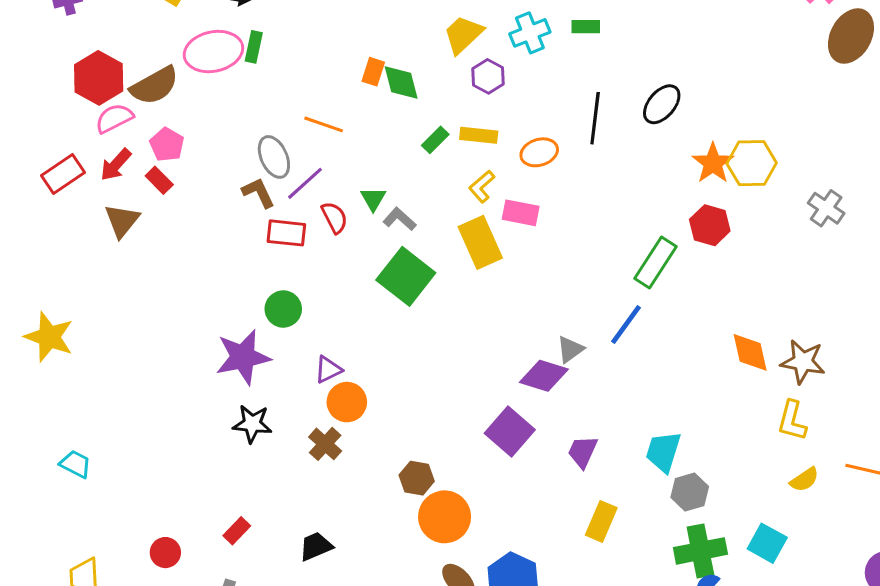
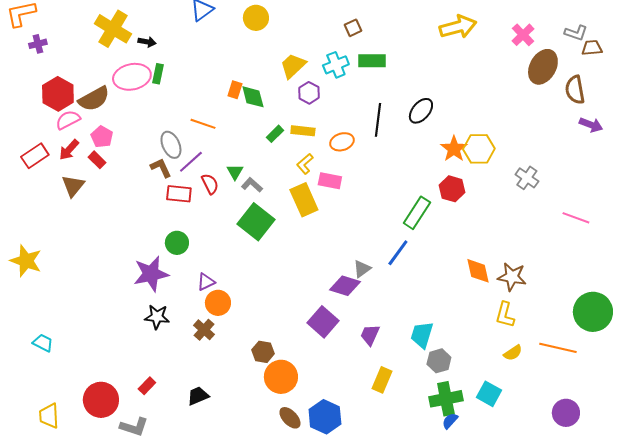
green rectangle: (586, 27) -> (372, 61), size x1.5
red circle: (165, 553) -> (101, 400), size x1.8

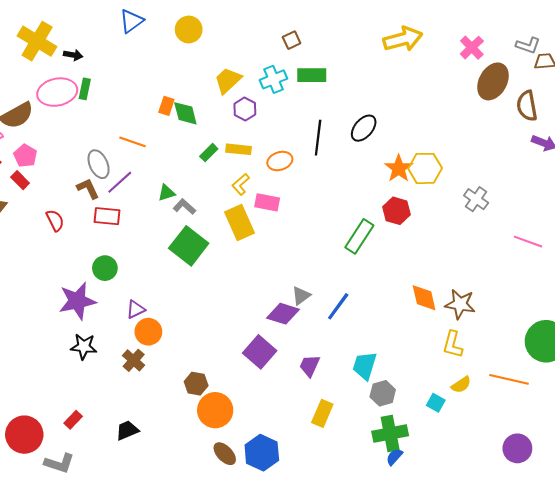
green triangle: (235, 172) -> (166, 193), turned 42
red semicircle: (210, 184) -> (55, 220), moved
blue line: (398, 253) -> (338, 306), moved
cyan square: (489, 394) -> (436, 403), moved, size x0.7

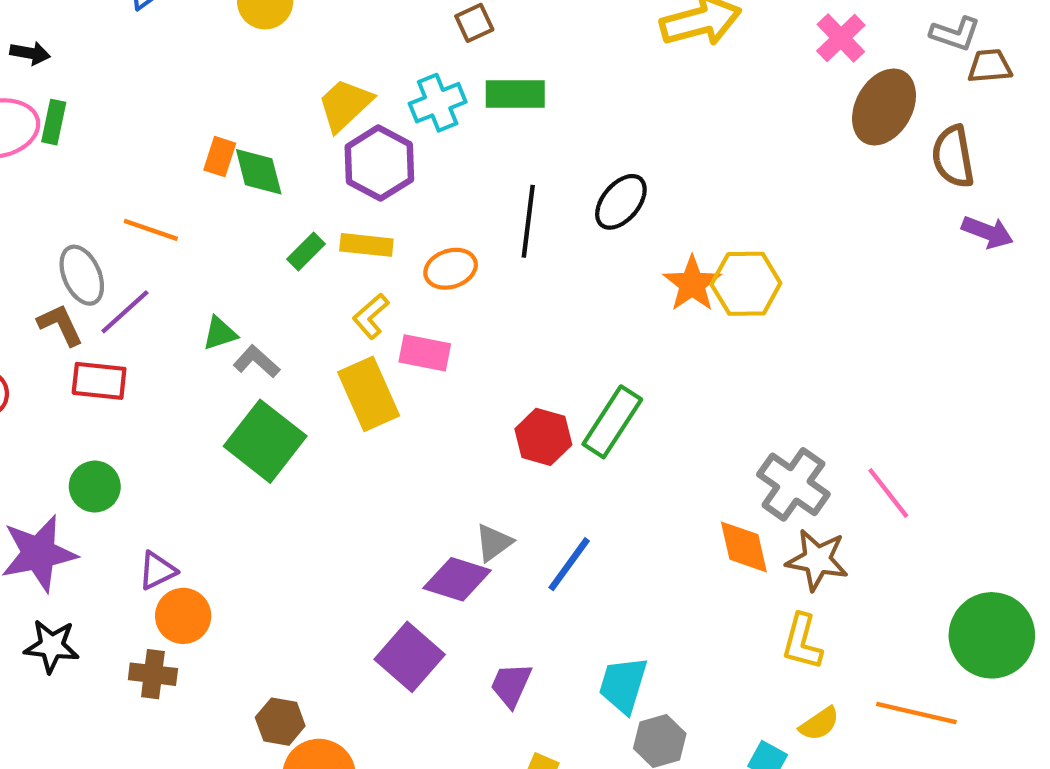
purple hexagon: (245, 109) -> (379, 163), size x1.5
gray cross: (476, 199) -> (793, 484), moved, size x1.4
red hexagon: (397, 211) -> (543, 437), moved
pink line: (528, 242) -> (888, 493), moved, turned 32
brown cross: (134, 360) -> (153, 674), turned -35

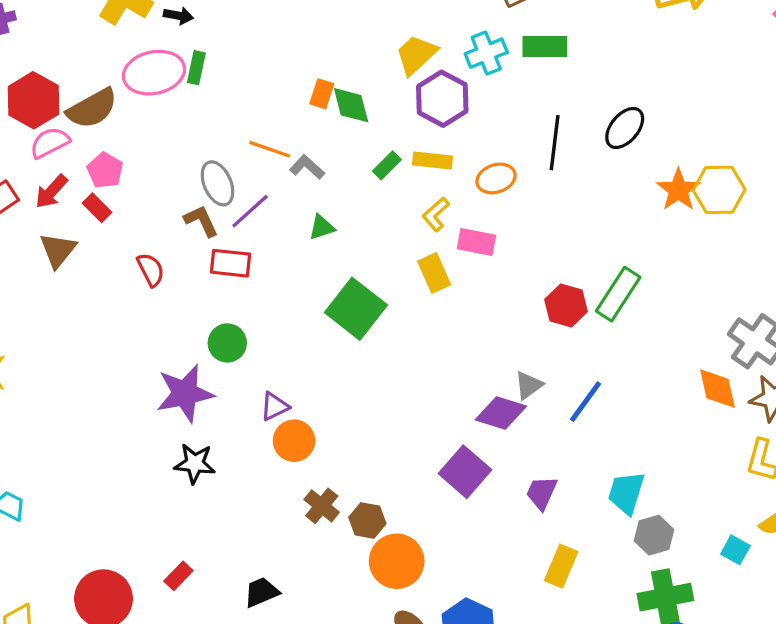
gray L-shape: (256, 361) -> (307, 167), moved
yellow rectangle: (369, 394) -> (434, 273), size x0.7
brown cross: (153, 674) -> (322, 506), moved, turned 32

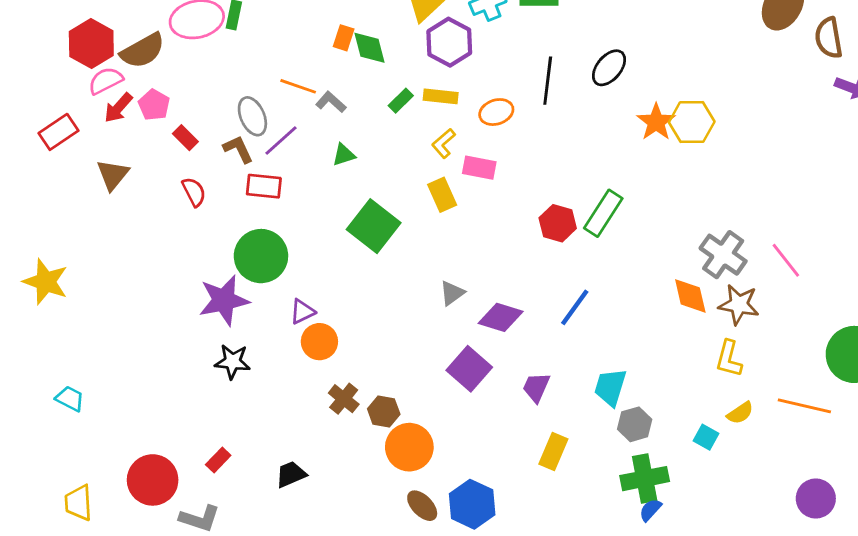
red arrow: (51, 192) -> (118, 108), moved
red rectangle: (97, 208) -> (185, 138), moved
green circle: (227, 343) -> (261, 256), size x1.6
gray triangle: (529, 385) -> (452, 293), moved

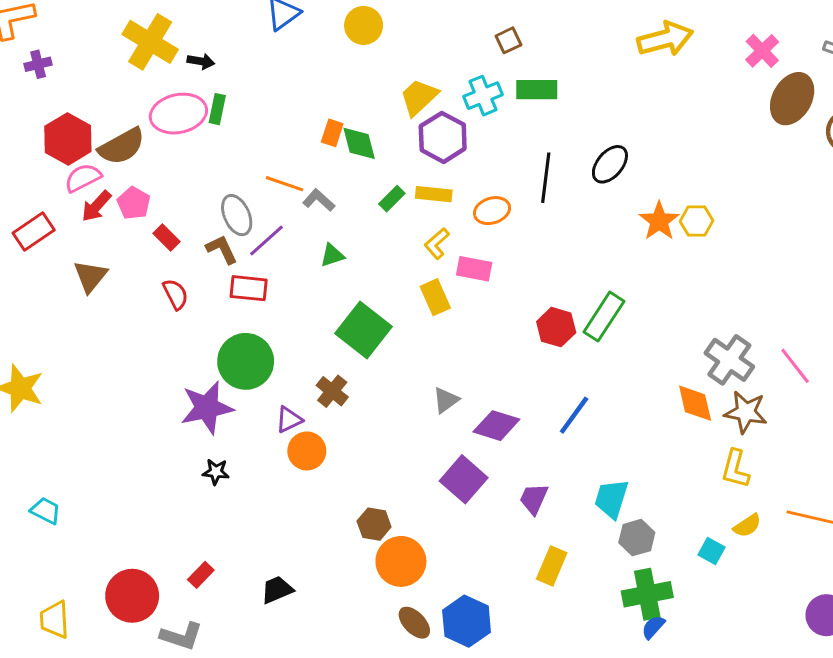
yellow hexagon: (692, 122) -> (697, 221), size x0.7
black star: (232, 362) -> (216, 472), size x0.7
brown cross: (344, 399) -> (332, 391), moved

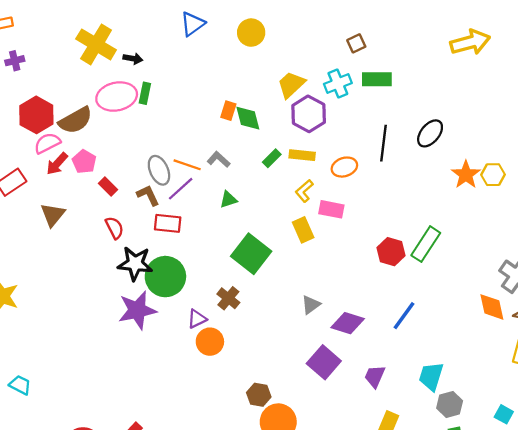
orange line: (284, 184) -> (187, 165), moved
black star: (216, 472) -> (135, 264), moved, size x1.8

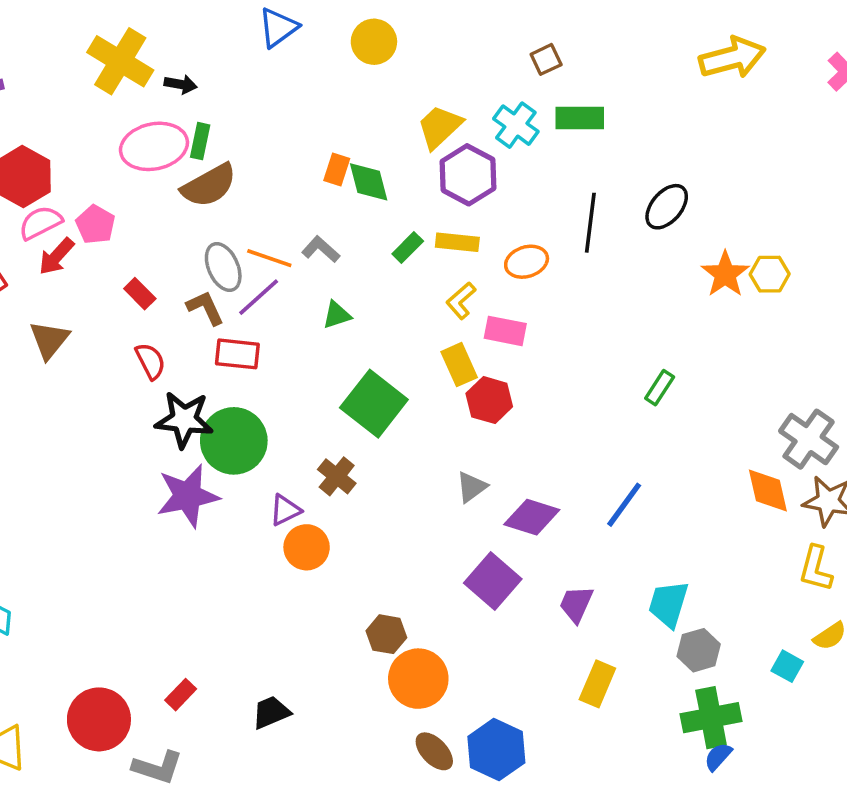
cyan cross: (338, 84) -> (516, 125), turned -32
brown semicircle: (75, 120) -> (209, 185), moved
pink pentagon: (84, 162) -> (95, 224), moved
green rectangle: (426, 244) -> (660, 388), size x0.6
red hexagon: (391, 252) -> (489, 400), moved

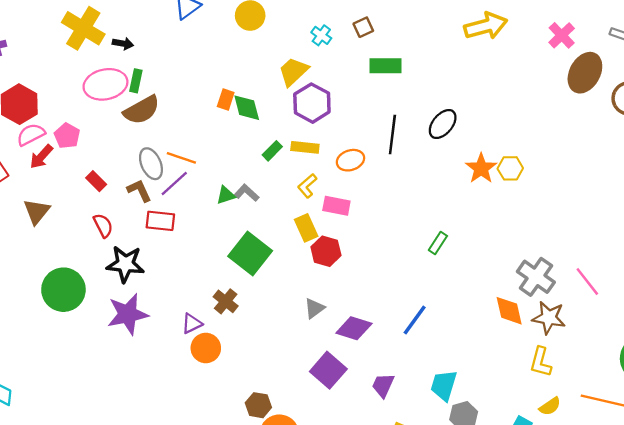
cyan cross: (516, 125) -> (321, 35), moved, size x0.7
gray L-shape: (321, 249) -> (247, 193), moved
green circle: (234, 441) -> (63, 290), moved

